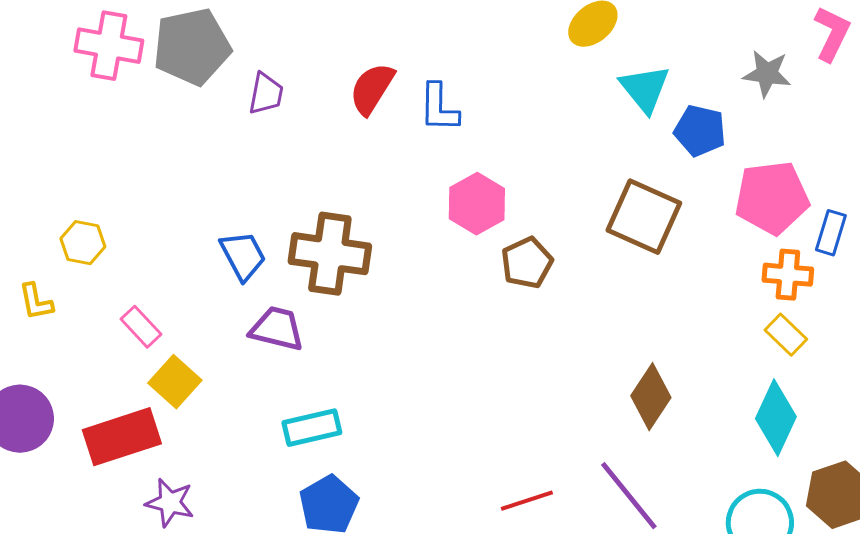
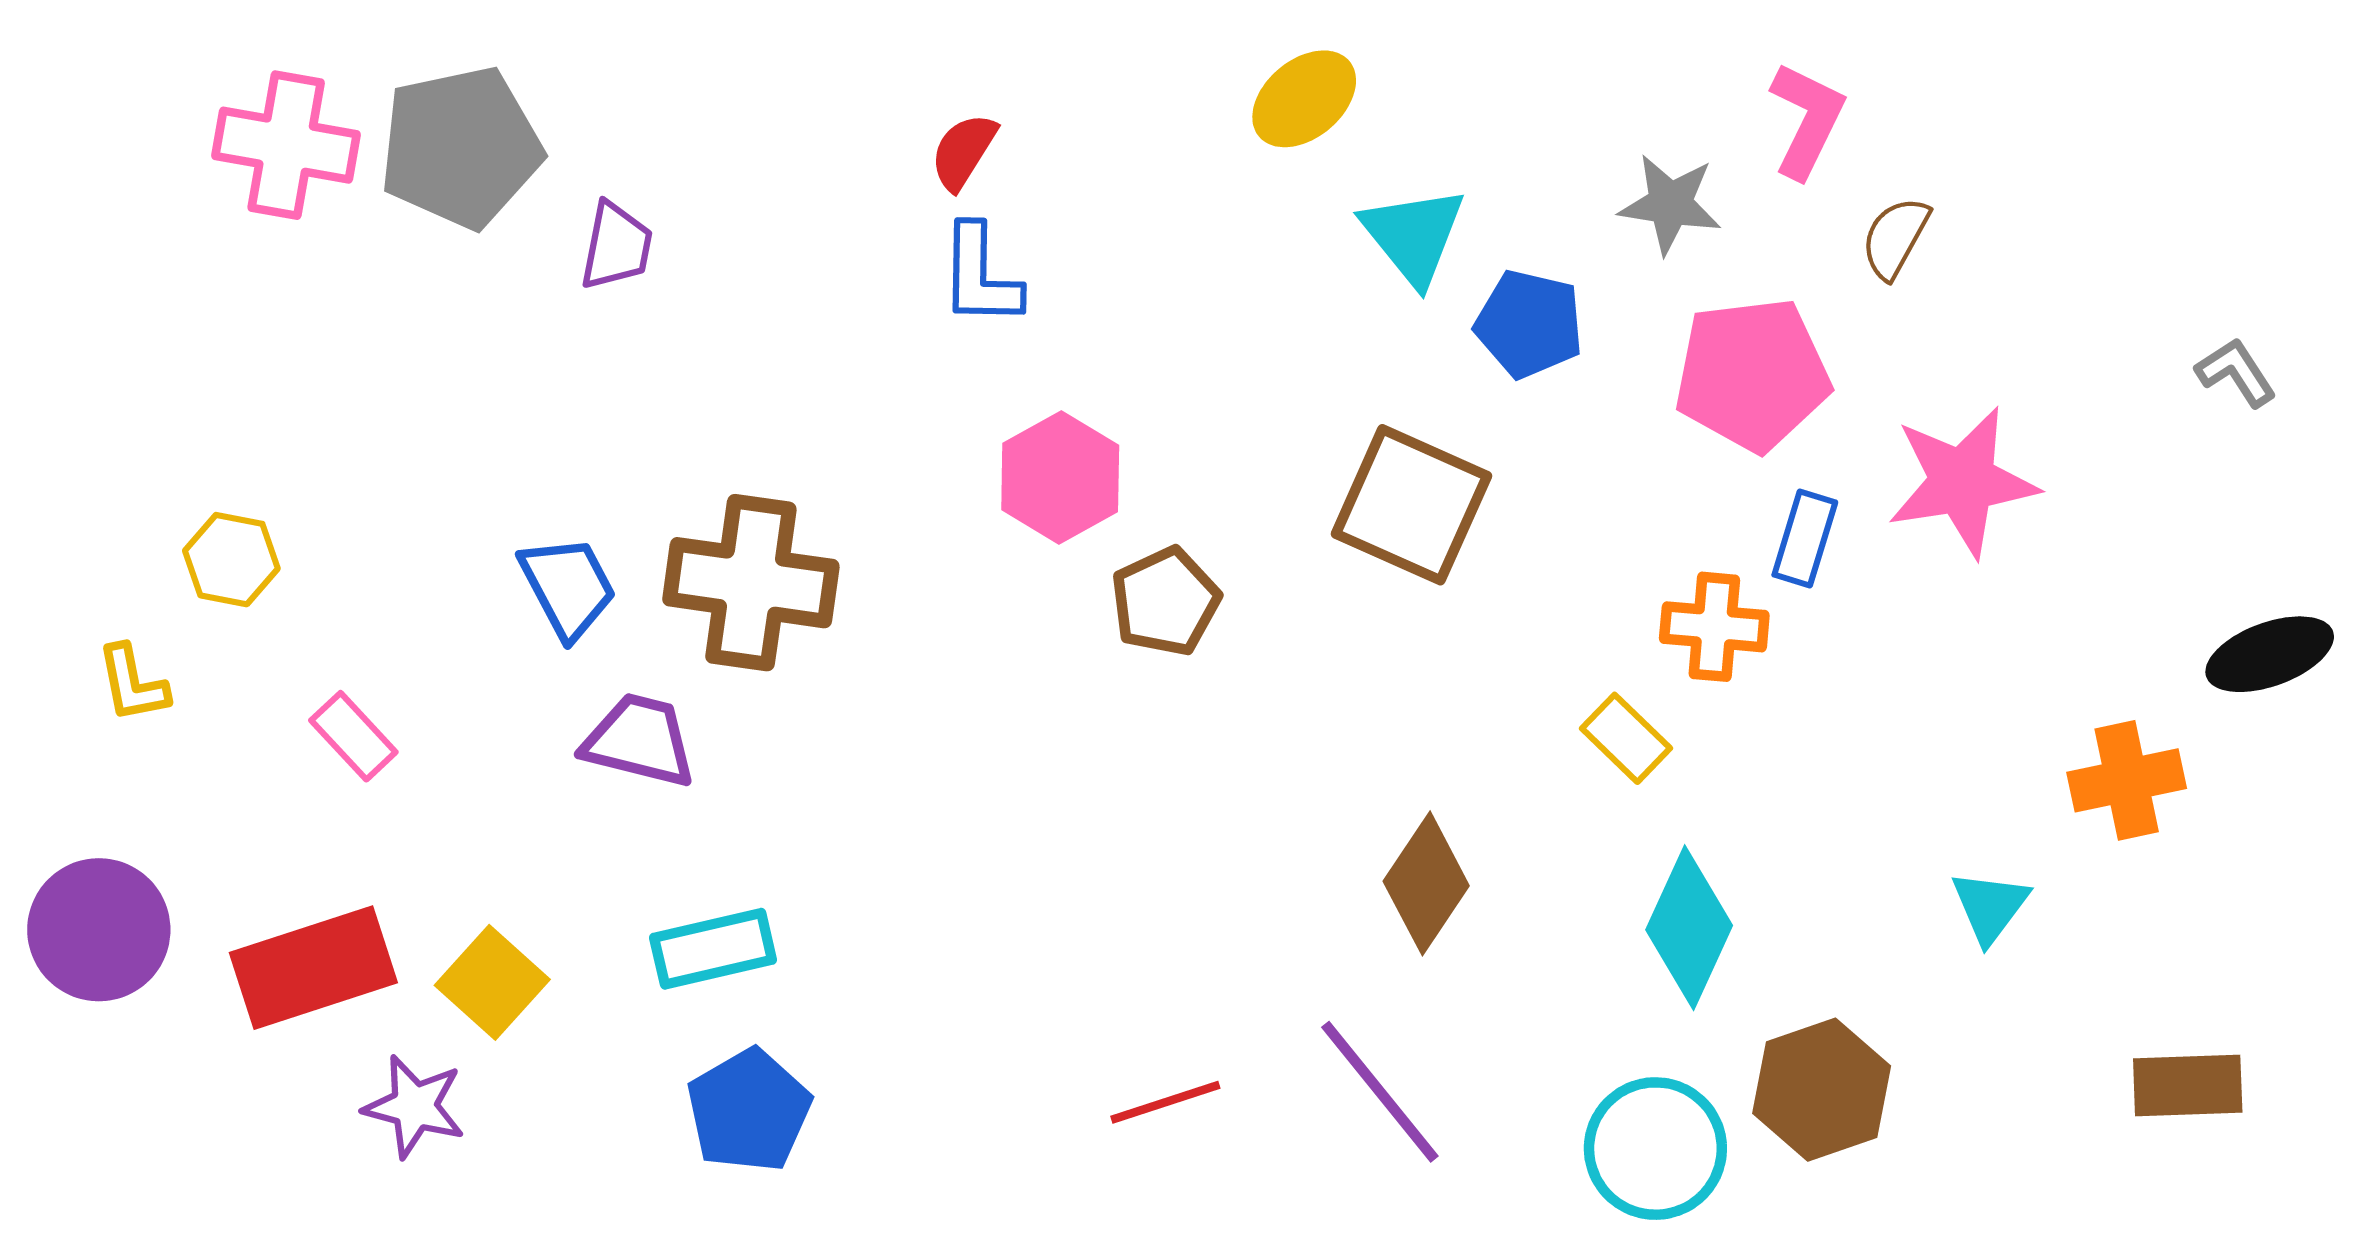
red semicircle: (372, 89) -> (963, 151), moved, size x0.7
pink pentagon: (772, 198) -> (1752, 374), moved
yellow rectangle: (786, 335) -> (1626, 738), moved
yellow square: (175, 382) -> (492, 982), moved

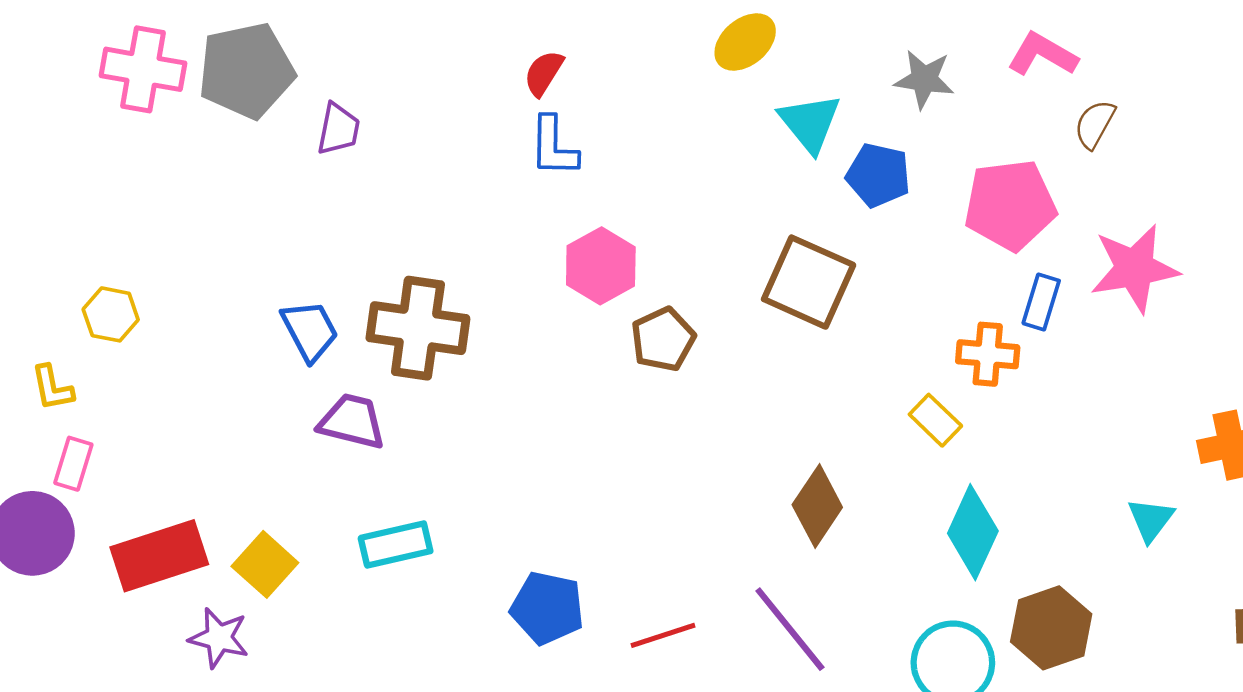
pink L-shape: (1807, 120) -> (1042, 54), turned -86
gray star: (1670, 204) -> (924, 79), moved
pink rectangle: (353, 736) -> (73, 464), moved, turned 60
blue pentagon: (749, 1111) -> (547, 608), moved, turned -30

